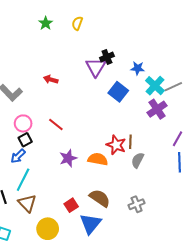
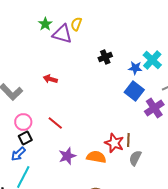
purple triangle: (96, 67) -> (62, 34), moved, turned -45
cyan cross: (155, 86) -> (152, 60), moved
blue square: (118, 92) -> (134, 91), moved

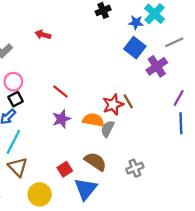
red line: (55, 123) -> (60, 91), moved
brown line: (128, 140) -> (128, 101), turned -32
red star: (114, 143) -> (113, 105), turned 30
gray semicircle: (135, 158) -> (107, 129), moved

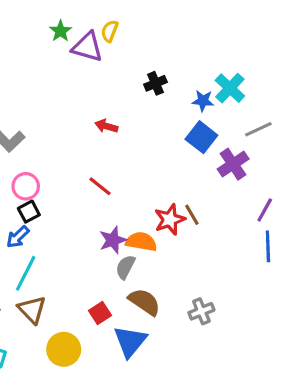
red arrow: (43, 35) -> (106, 126), moved
red line: (60, 91) -> (100, 186), moved
purple star: (61, 119) -> (113, 240), moved
gray semicircle: (107, 129) -> (125, 267), moved

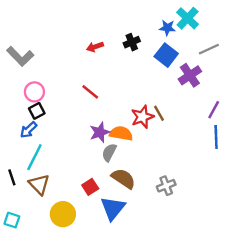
black cross: (155, 83) -> (132, 42), moved
red arrow: (106, 126) -> (95, 47), turned -35

